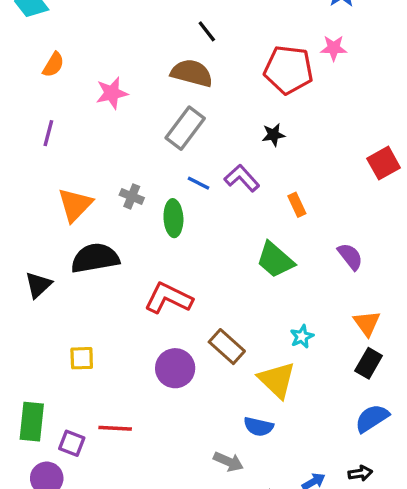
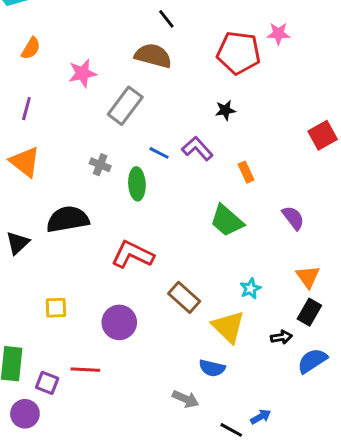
gray rectangle: (185, 128) -> (125, 106), moved
orange triangle: (75, 205) -> (25, 162), moved, turned -36
purple circle: (175, 368) -> (119, 322), moved
black arrow: (360, 473) -> (281, 337), moved

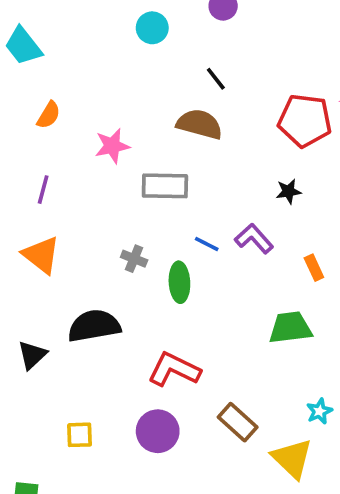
gray rectangle: (125, 106) -> (165, 186), turned 54
green trapezoid: (227, 221) -> (290, 328), turned 132
purple circle: (119, 322) -> (158, 431), moved

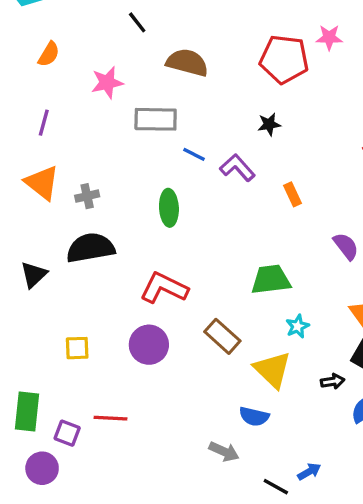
black line: (216, 79) -> (137, 22), moved
blue line: (207, 244) -> (194, 154), moved
gray cross: (134, 259) -> (87, 196), moved, turned -35
green trapezoid: (290, 328) -> (271, 280), moved

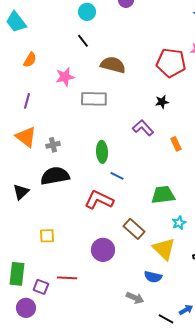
blue line: (194, 154) -> (117, 176), moved
purple circle: (149, 345) -> (103, 250), moved

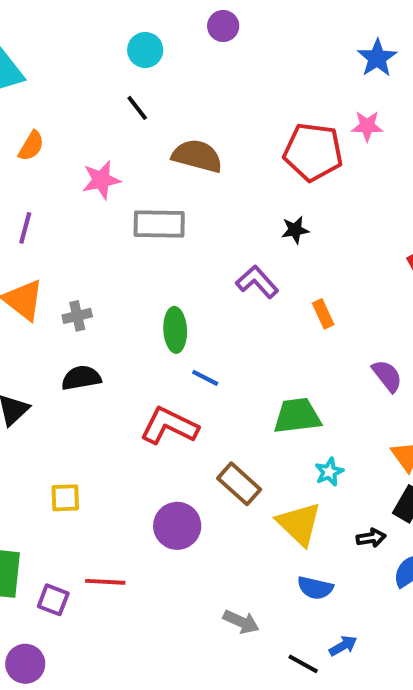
black semicircle: (55, 176) -> (81, 378), size x0.7
blue semicircle: (153, 277) -> (315, 588), moved
purple circle: (26, 308) -> (25, 664), moved

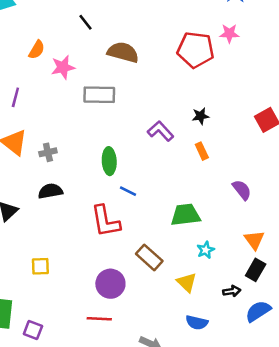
orange semicircle: (31, 146) -> (37, 50), moved
black star: (295, 230) -> (201, 116), moved
red L-shape: (169, 426) -> (105, 221), turned -126
yellow triangle: (299, 524) -> (187, 282), size x0.7
red line: (105, 582) -> (99, 319), moved

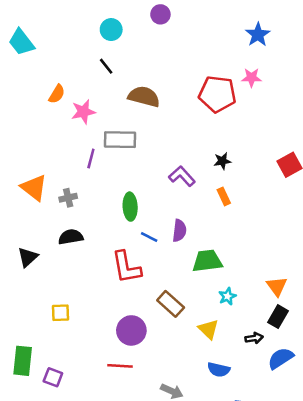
purple line: (15, 97) -> (91, 159), moved
purple semicircle: (242, 190) -> (179, 231), moved, turned 45

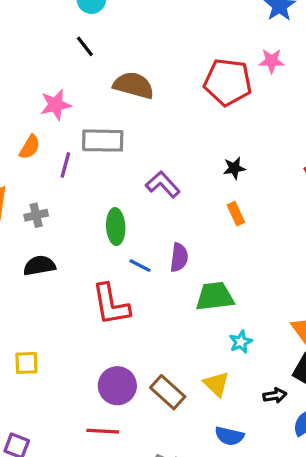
orange semicircle: (57, 94) -> (30, 147), moved
purple L-shape: (182, 176) -> (163, 184), moved
brown rectangle: (171, 304) -> (168, 392), moved

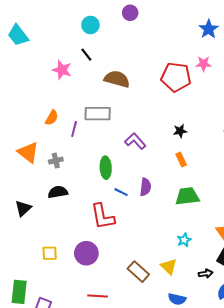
pink star: (56, 105) -> (62, 70), moved, turned 30
green trapezoid: (215, 296) -> (187, 196), moved
purple circle: (117, 386) -> (86, 253), moved

